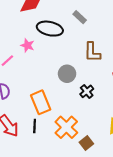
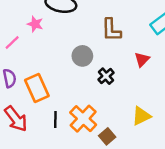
orange rectangle: (41, 102) -> (37, 88), moved
black line: (35, 126) -> (55, 120), moved

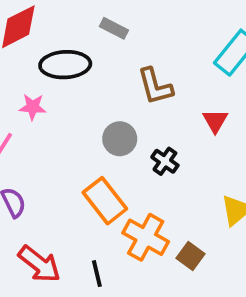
orange rectangle: (37, 88) -> (105, 201), moved
black line: (55, 120) -> (97, 274), moved

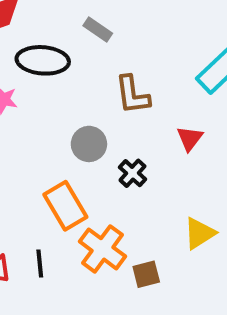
brown square: (190, 256) -> (146, 274), turned 32
black line: (97, 274) -> (40, 264), moved

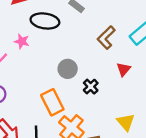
brown L-shape: (132, 95) -> (106, 38), moved, turned 50
yellow triangle: (199, 233) -> (126, 122), turned -42

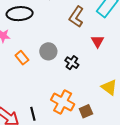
orange rectangle: (52, 102) -> (22, 58), moved, size x0.6

